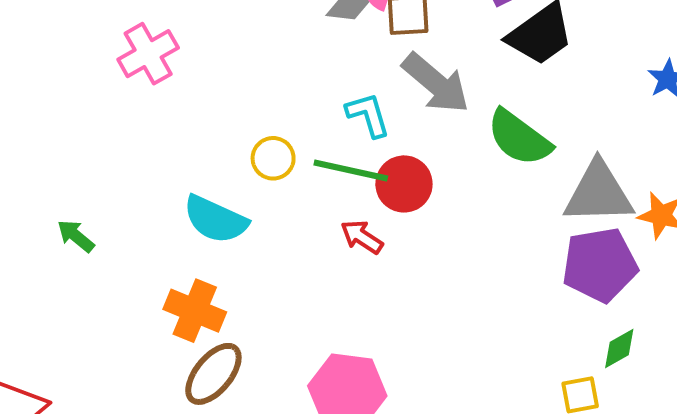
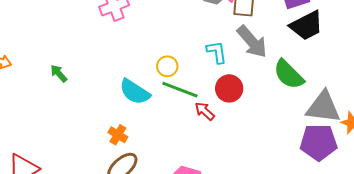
green line: (351, 171) -> (180, 90), moved
green arrow: (76, 236) -> (59, 73), moved
orange cross: (195, 311) -> (118, 135), size x0.7

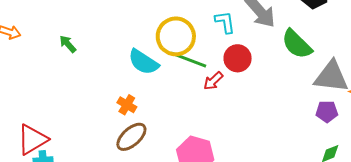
yellow circle: (167, 66) -> (176, 36), size x1.8
red arrow: (205, 111) -> (213, 81), turned -85
purple pentagon: (319, 142) -> (327, 112), size x0.6

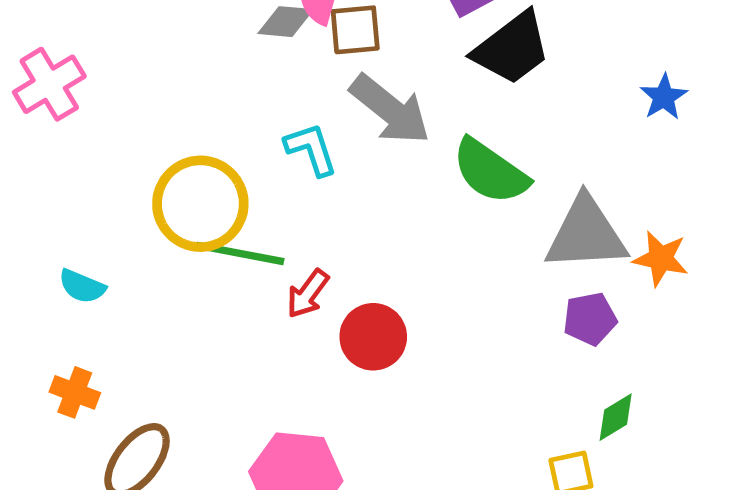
red circle: (238, 58) -> (373, 337), moved
cyan semicircle: (143, 62) -> (82, 286), moved, size x0.6
orange cross: (127, 105) -> (75, 392), moved

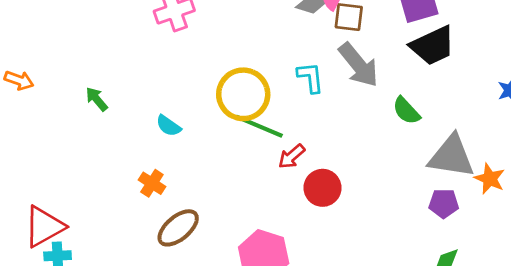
green semicircle: (490, 171) -> (406, 111), size x0.7

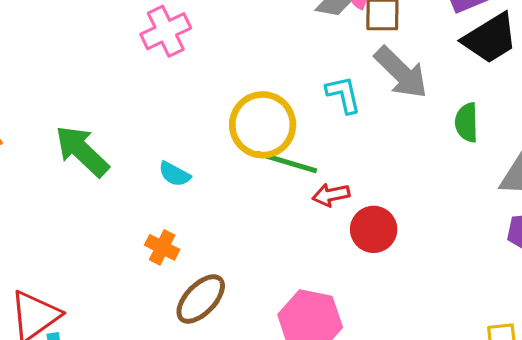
green arrow: (97, 99) -> (82, 151), size x1.8
green semicircle: (406, 111) -> (467, 122), turned 48
red arrow: (292, 156) -> (331, 195), turned 36

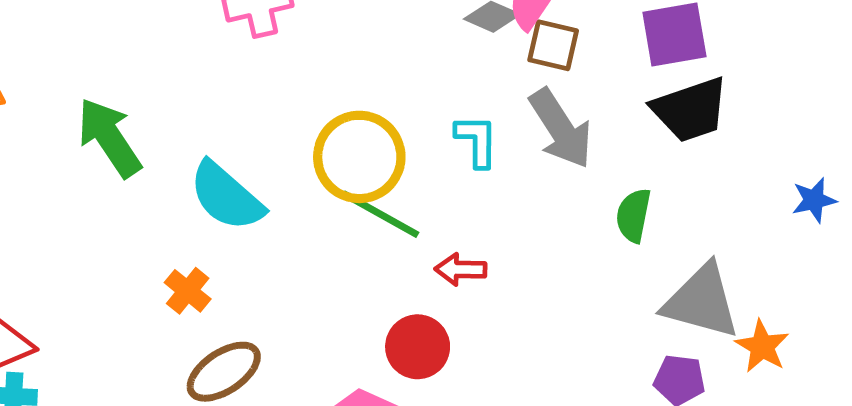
cyan semicircle: (175, 174) -> (226, 196), size x1.8
red arrow: (331, 195) -> (461, 269), moved
red circle: (374, 229) -> (418, 347), moved

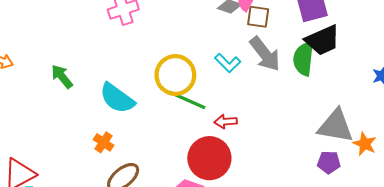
green arrow: (109, 138) -> (62, 77), size x0.7
cyan L-shape: (477, 141) -> (228, 63), turned 140
green semicircle: (633, 215) -> (303, 59), moved, size x1.4
red circle: (418, 347) -> (209, 158), size x1.5

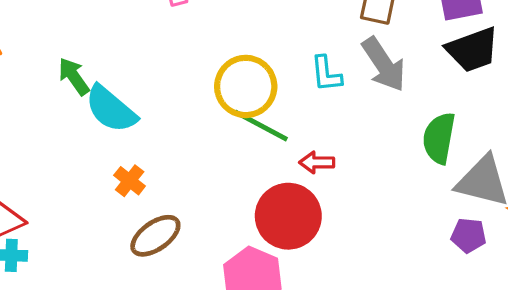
green semicircle: (303, 59) -> (439, 138), moved
cyan L-shape: (228, 63) -> (326, 74), turned 35
cyan semicircle: (117, 98) -> (111, 109), moved

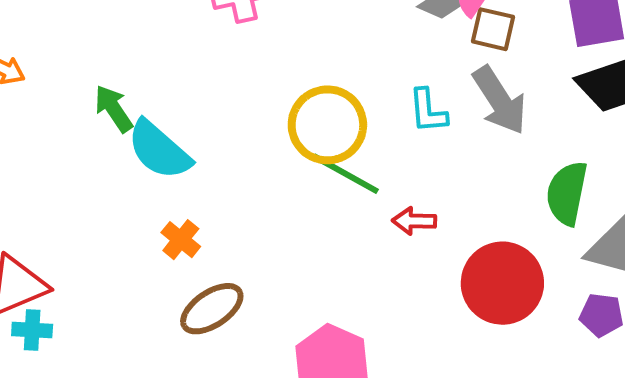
red circle: (288, 216) -> (502, 283), moved

